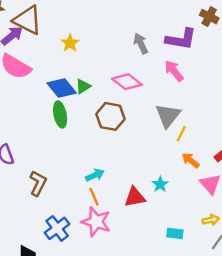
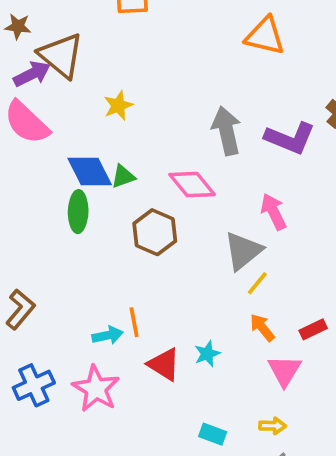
gray arrow: (141, 43) -> (226, 131), size x1.4
pink arrow: (174, 71) -> (273, 212), moved
cyan arrow: (95, 175) -> (108, 335), moved
orange line: (94, 197) -> (134, 322), moved
red triangle: (135, 197) -> (164, 364), turned 30

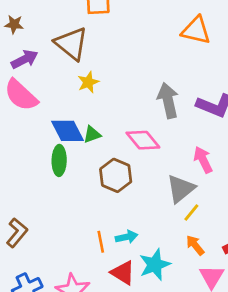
brown triangle: (61, 55) -> (71, 44), moved
cyan arrow: (108, 335) -> (127, 237), moved
cyan star: (207, 354) -> (155, 265), size x1.6

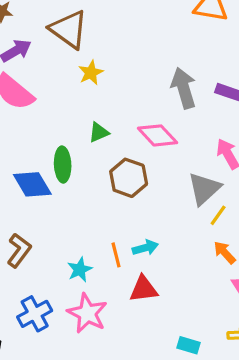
blue diamond: (67, 131) -> (32, 184), moved
cyan star: (155, 265) -> (80, 270), moved, size x0.7
red triangle: (123, 273) -> (144, 289), turned -36

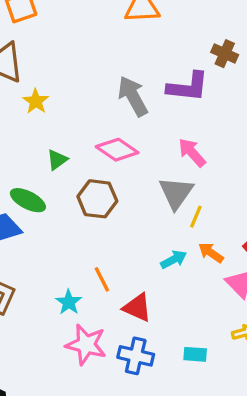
green ellipse: (63, 165) -> (28, 200), turned -48
cyan arrow: (145, 248) -> (174, 259), moved
red triangle: (144, 289) -> (137, 308), turned 44
blue cross: (35, 314) -> (136, 356), moved, turned -36

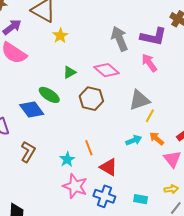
pink arrow: (192, 153) -> (149, 63), moved
gray triangle: (176, 193) -> (139, 100), turned 30

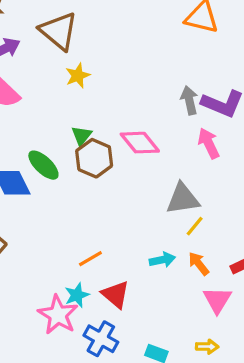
gray arrow: (119, 39) -> (189, 100), moved, size x0.7
green triangle: (70, 72) -> (82, 135), turned -32
brown hexagon: (91, 99) -> (94, 158), moved
orange line: (89, 148) -> (90, 259), turned 70
cyan star: (67, 159) -> (77, 295), moved

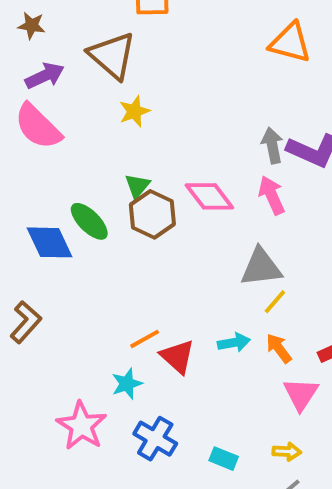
pink arrow: (209, 143) -> (272, 195), moved
red triangle: (115, 294) -> (177, 357), moved
pink star: (58, 315) -> (82, 426), moved

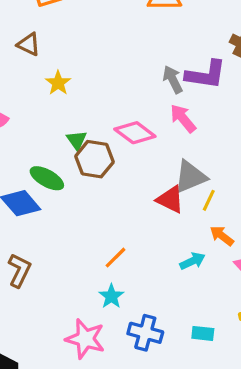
brown triangle: (112, 56) -> (29, 44), size x0.6
cyan arrow: (234, 342) -> (192, 261), moved
red triangle: (177, 357) -> (170, 199), moved

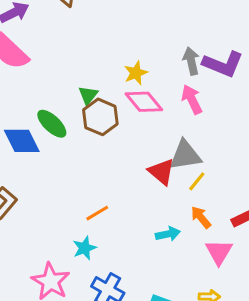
yellow star: (58, 83) -> (136, 73), moved

